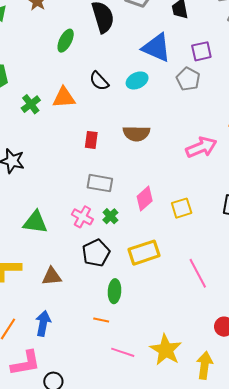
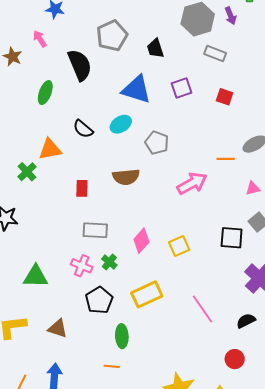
gray pentagon: (188, 79) -> (157, 143), moved
green cross: (31, 104) -> (27, 172), moved
brown triangle: (52, 276) -> (58, 328), turned 30

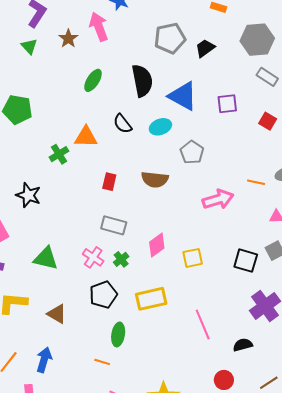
pink arrow: (40, 39) -> (99, 27), size x1.6
black trapezoid: (155, 48) -> (205, 48), moved, turned 60
black semicircle: (80, 65) -> (142, 81), moved

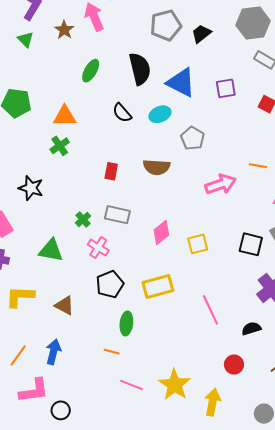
orange triangle: (86, 137) -> (65, 116), moved
green cross: (121, 259) -> (83, 219), moved

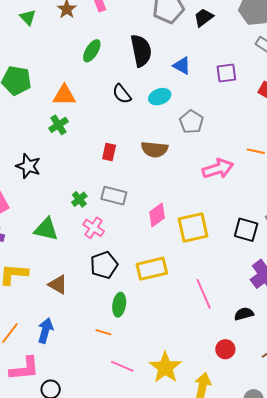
blue triangle: (181, 83) -> (182, 66), size x0.6
yellow square: (198, 244) -> (193, 227), size x1.5

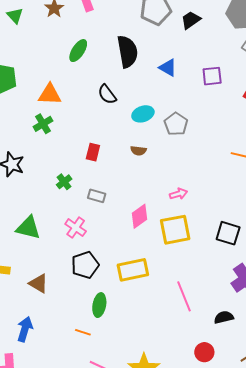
cyan ellipse: (160, 97) -> (143, 114), moved
brown semicircle: (155, 149) -> (138, 151), size x0.6
pink arrow: (218, 169) -> (178, 194), moved, size x0.6
gray rectangle: (114, 196) -> (97, 196), size x0.7
green cross: (79, 199) -> (64, 182), moved

